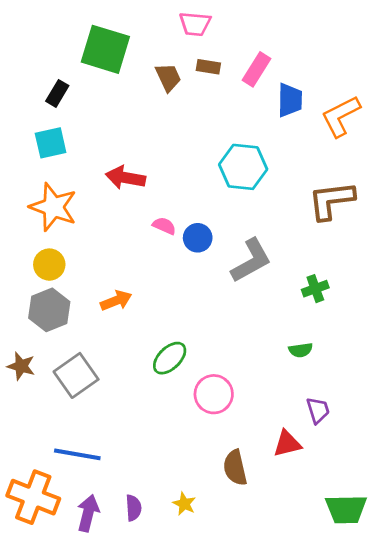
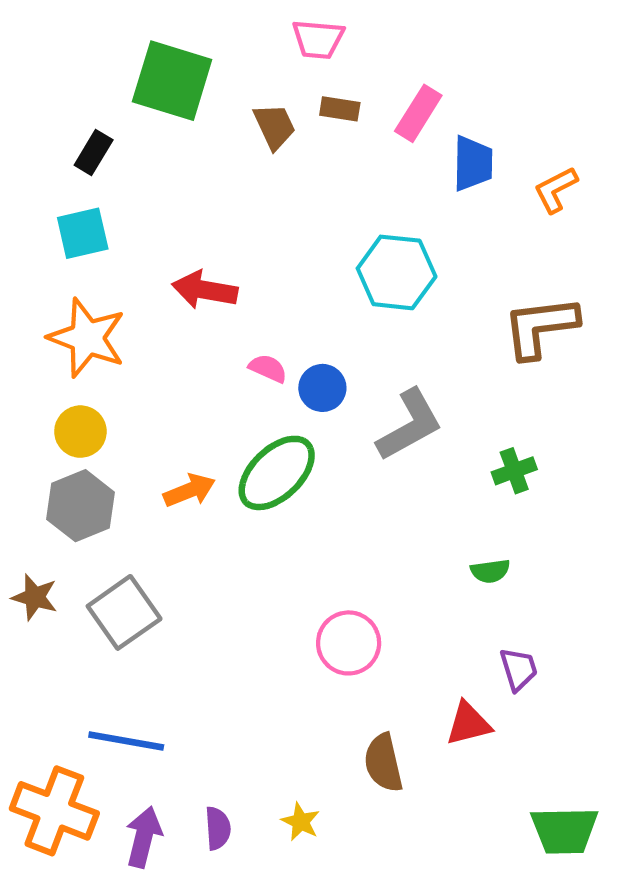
orange L-shape: (341, 116) -> (556, 190), size x0.7
green ellipse: (170, 358) -> (277, 473), moved, size x1.4

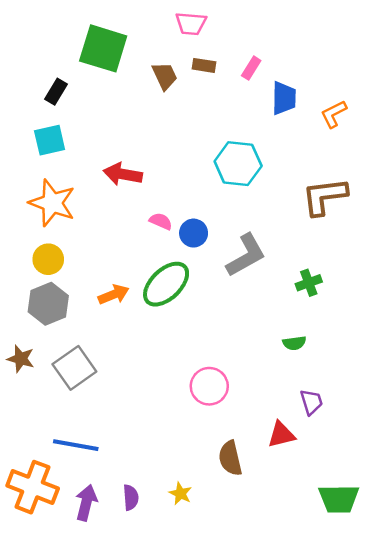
pink rectangle: (418, 113) -> (251, 68), size x0.7

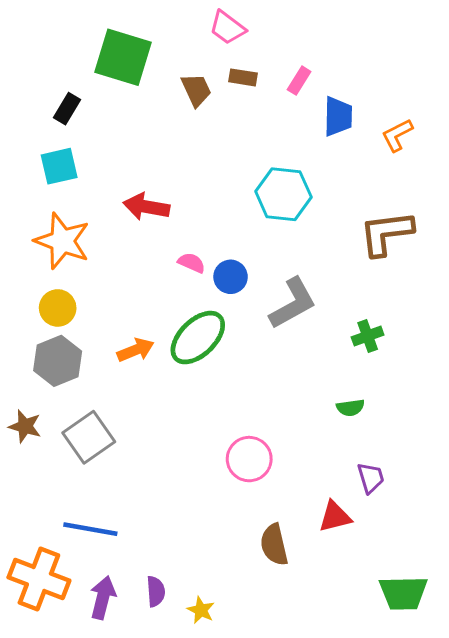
pink trapezoid: (191, 24) -> (227, 28), turned 32
yellow star: (180, 494) -> (201, 610), moved

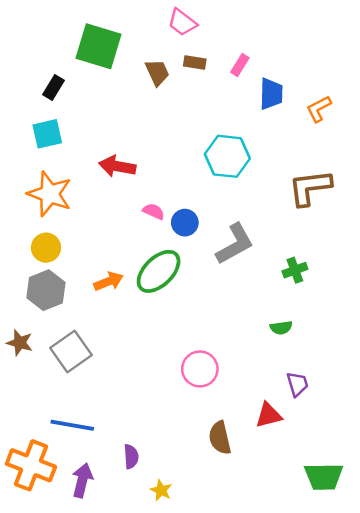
purple semicircle: (156, 591) -> (131, 457), moved

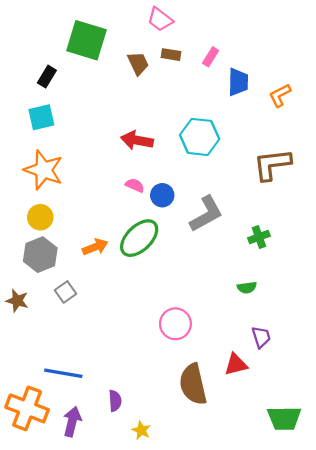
red arrow: (117, 166) -> (137, 140), moved
gray square: (71, 351) -> (66, 292), moved, size x0.6
brown semicircle: (220, 438) -> (193, 384), size x1.4

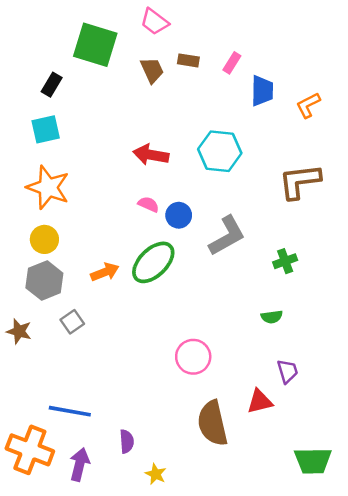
pink trapezoid: (160, 19) -> (154, 22), moved

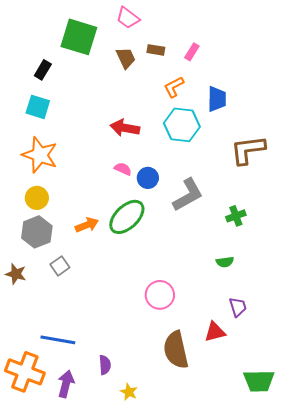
blue trapezoid: (262, 91) -> (217, 99), moved
orange L-shape: (308, 105) -> (174, 87), moved
cyan square: (46, 129) -> (38, 107), turned 30

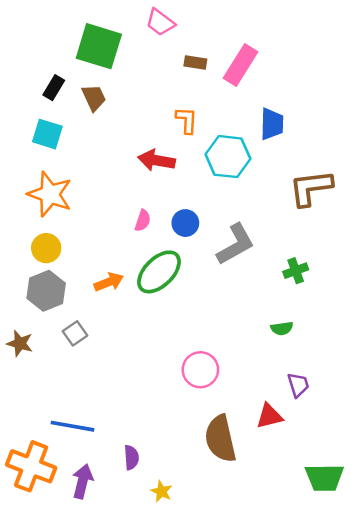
pink rectangle: (192, 52) -> (241, 65), size x1.8
brown trapezoid: (126, 58) -> (94, 98), moved
orange L-shape: (174, 87) -> (187, 120), moved, turned 120
pink semicircle: (123, 169) -> (143, 221), moved, turned 84

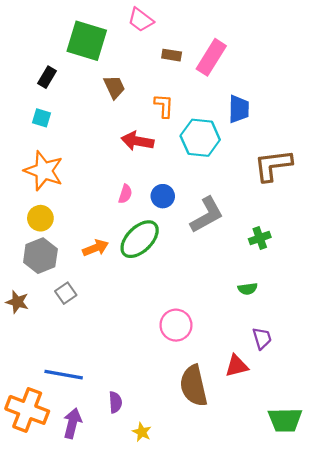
brown trapezoid: (94, 98) -> (114, 87), moved
cyan square: (47, 134) -> (42, 118), size x0.7

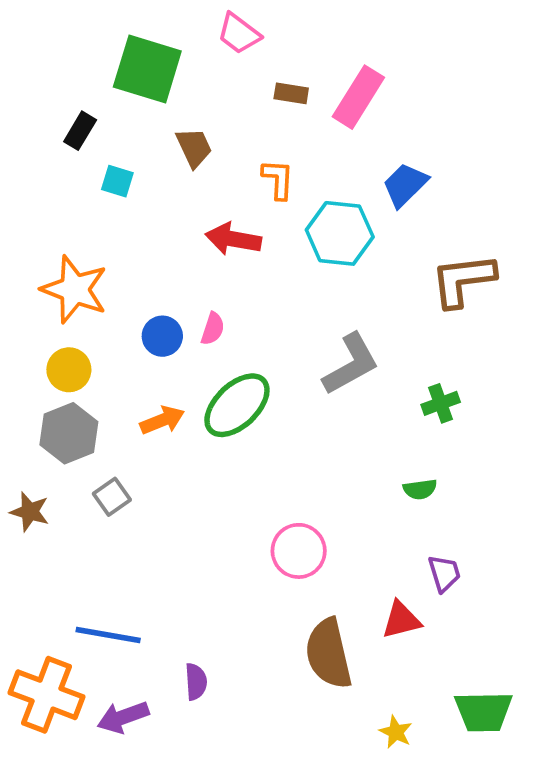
blue trapezoid: (239, 109) -> (405, 185), turned -136
cyan square: (42, 118) -> (117, 181), moved
blue circle: (163, 196) -> (162, 336), moved
purple arrow: (72, 423) -> (123, 717), turned -124
yellow star: (142, 432) -> (396, 732), moved

